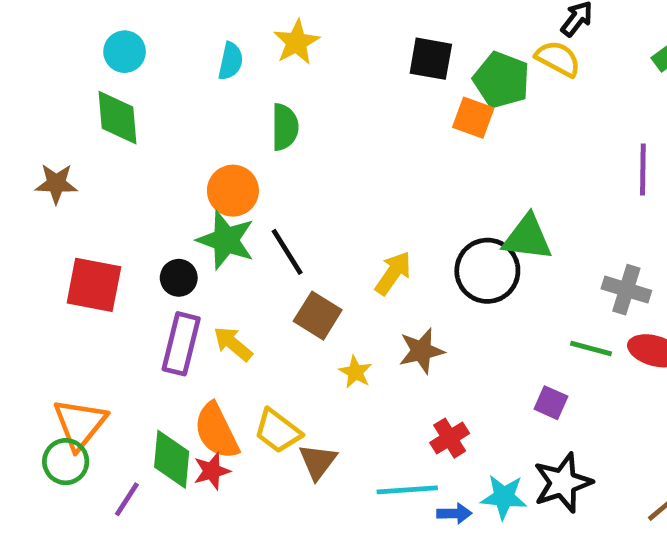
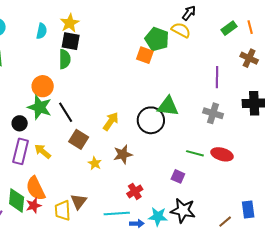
black square: (431, 59) -> (71, 41), moved
gray cross: (626, 290) -> (213, 113), moved
yellow trapezoid: (278, 431) -> (63, 210), moved, turned 50
black star: (563, 483) -> (183, 210), turned 30

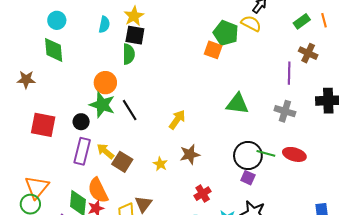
brown cross: (249, 58) -> (308, 53), moved
black circle: (151, 120) -> (248, 155), moved
brown square: (79, 139) -> (122, 162), moved

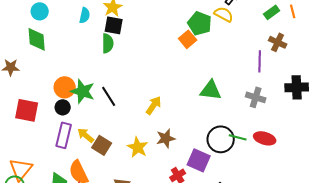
orange square: (213, 50) -> (188, 39), turned 30
orange circle: (105, 83) -> (65, 87), moved
yellow star: (160, 164) -> (138, 147), size x1.5
purple square: (248, 178) -> (199, 160), moved, size x1.6

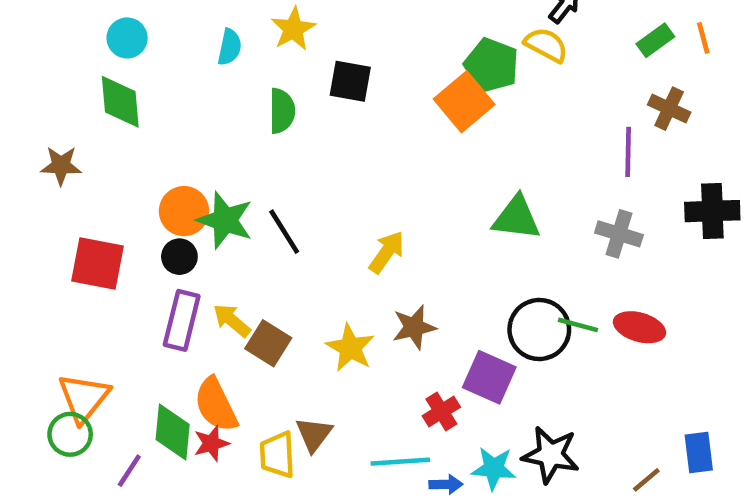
black square: (114, 25) -> (350, 81), moved
orange square: (188, 39) -> (464, 102), size x1.4

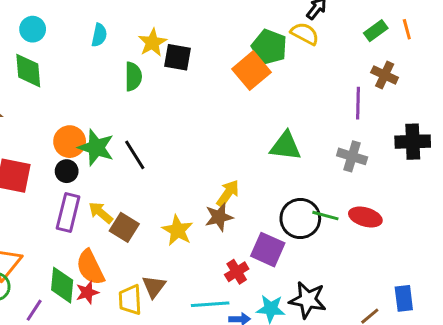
yellow star: (293, 29) -> (152, 42), moved
yellow arrow: (387, 252) -> (228, 193), moved

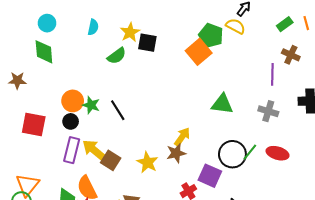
green semicircle: (133, 77) -> (117, 56), turned 54
green star: (96, 148) -> (91, 105), size x0.7
yellow arrow: (101, 213) -> (94, 150), size x1.4
green line: (325, 216) -> (250, 152), turned -66

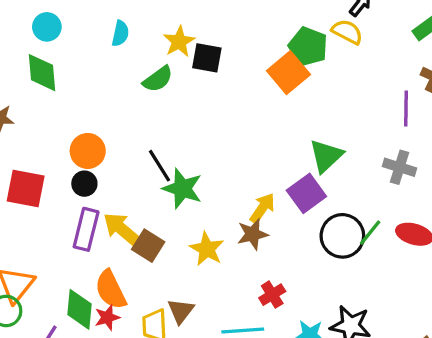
green triangle: (222, 104) -> (326, 156), turned -50
green star: (91, 105) -> (182, 189), moved, size x1.4
purple square: (210, 176) -> (306, 193), moved, turned 30

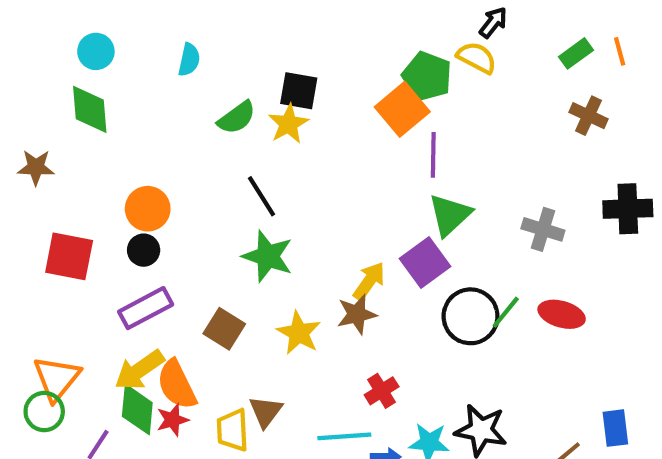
yellow star: (179, 42) -> (288, 124), moved
purple line: (406, 109) -> (433, 155), moved
black line: (160, 166) -> (262, 196), moved
purple rectangle: (86, 229) -> (146, 308), turned 48
yellow arrow: (122, 229) -> (139, 370), moved, turned -75

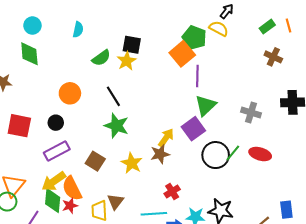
orange circle: (148, 209) -> (70, 93), moved

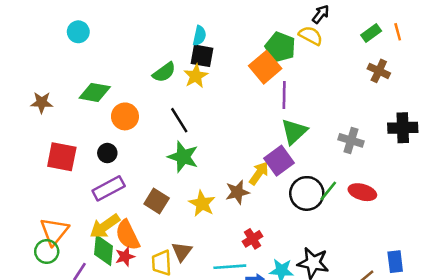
cyan semicircle: (78, 30) -> (199, 36), moved
green diamond: (29, 54) -> (95, 92), moved, turned -75
yellow arrow: (166, 138) -> (259, 173), moved

